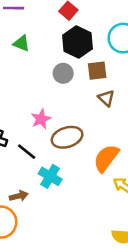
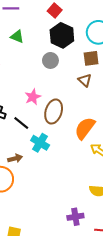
brown square: (97, 71) -> (91, 58), moved
brown ellipse: (67, 137) -> (54, 112), turned -55

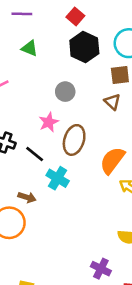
gray circle: (50, 60) -> (65, 92), moved
brown arrow: (15, 158) -> (27, 197), turned 32
purple cross: (75, 217) -> (101, 269), turned 35

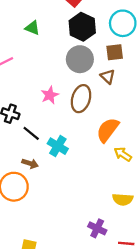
gray circle: (65, 92) -> (80, 59), moved, size x1.5
brown ellipse: (74, 140) -> (81, 99), moved
black line: (35, 154) -> (31, 133), moved

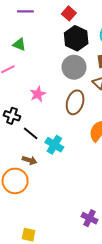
green triangle: (32, 28) -> (19, 44), moved
pink star: (50, 95) -> (38, 94), moved

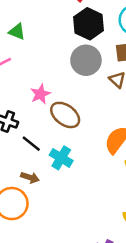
brown ellipse: (75, 102) -> (65, 115), moved, turned -70

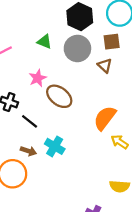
green triangle: (17, 32) -> (44, 42), moved
cyan cross: (61, 158) -> (55, 146), moved

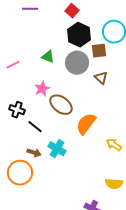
brown square: (112, 42) -> (99, 51), moved
orange semicircle: (105, 118) -> (86, 124), moved

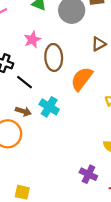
brown triangle: (101, 78) -> (99, 44), moved, turned 48
brown ellipse: (61, 105) -> (54, 57), turned 50

